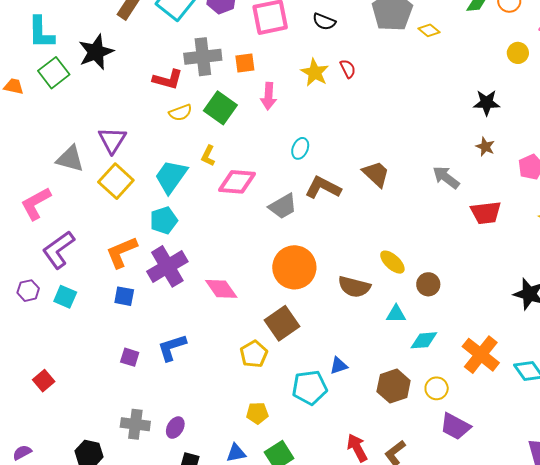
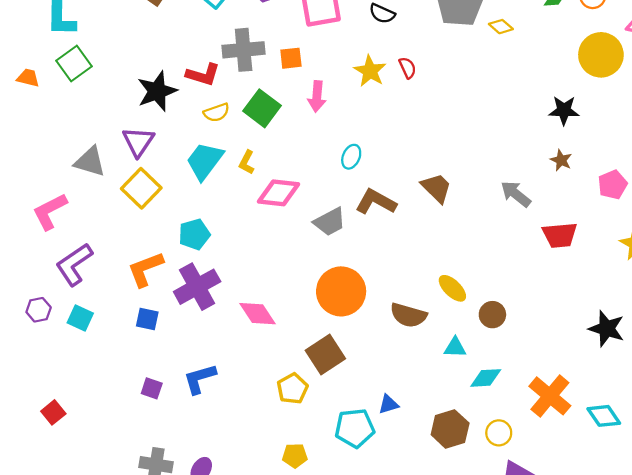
black star: (96, 52) -> (157, 91), moved
yellow circle: (518, 53) -> (601, 55), size x1.8
cyan trapezoid: (171, 176) -> (205, 161), moved

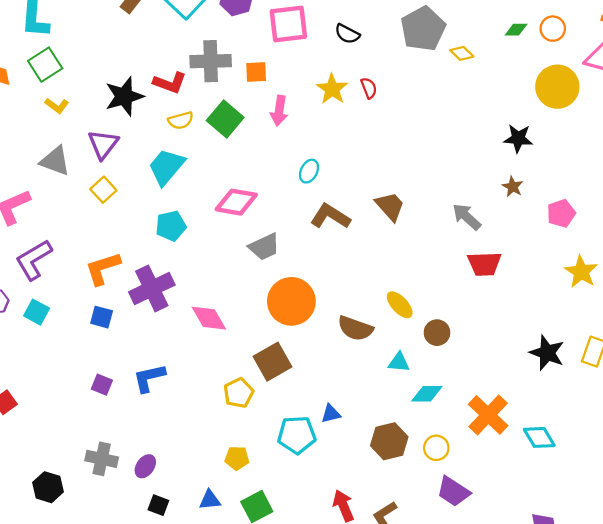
yellow L-shape: (247, 162) -> (57, 106), moved, turned -85
yellow square: (141, 188) -> (103, 190), size x0.7
gray trapezoid: (330, 222) -> (264, 247), moved
cyan pentagon: (194, 234) -> (171, 226), moved
red trapezoid: (560, 235) -> (484, 264), moved

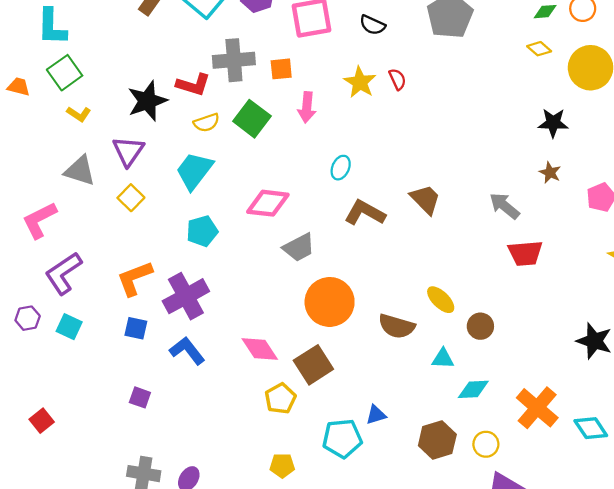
yellow diamond: (462, 53) -> (539, 49), moved
pink diamond: (209, 318) -> (260, 349), moved
blue L-shape: (149, 378) -> (187, 351), moved, turned 68

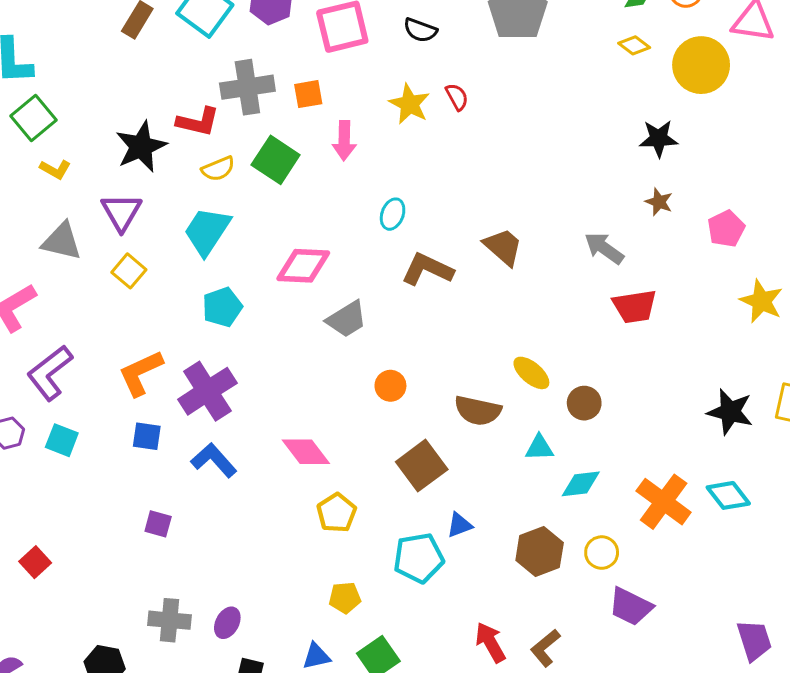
orange circle: (330, 302) -> (390, 386), size x0.5
brown square: (313, 365) -> (422, 466), moved
cyan diamond: (591, 428) -> (728, 495), moved

